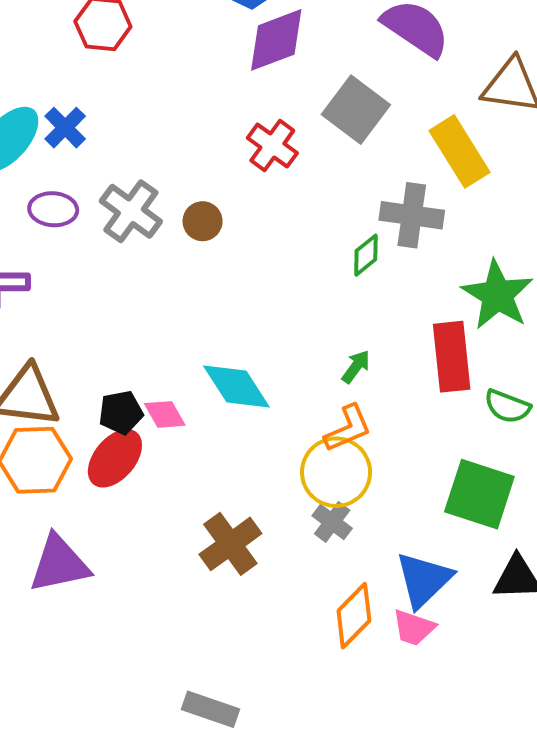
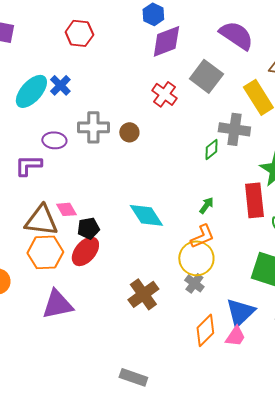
purple ellipse: (53, 209) -> (54, 140), moved
gray cross: (131, 211) -> (93, 127), turned -36
pink diamond: (165, 414) -> (66, 209), moved
pink trapezoid: (414, 628) -> (235, 336), turned -75

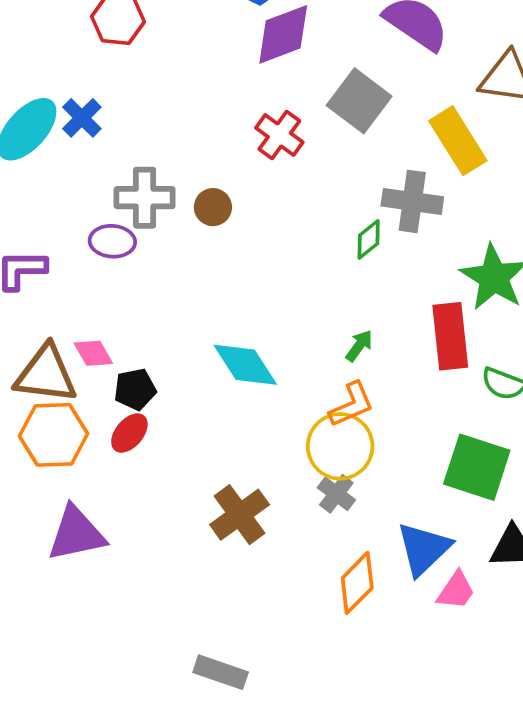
purple ellipse: (54, 140) -> (112, 241), moved
red ellipse: (85, 251) -> (129, 433), size x0.7
pink trapezoid: (235, 336) -> (456, 591), moved

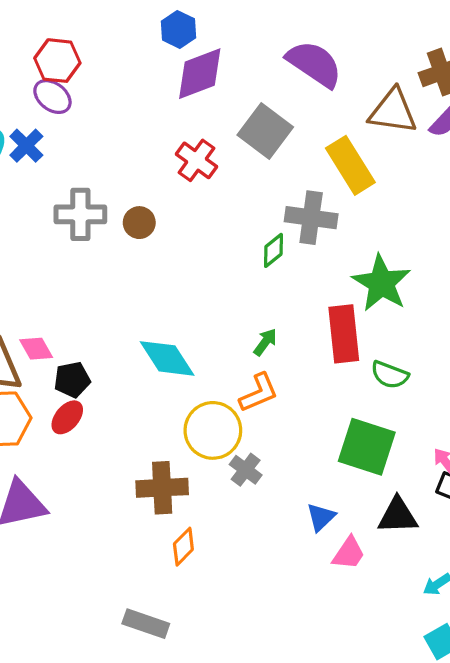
purple ellipse: (112, 241) -> (52, 97), moved, turned 33
yellow circle: (340, 446) -> (213, 430), moved
brown cross: (240, 515) -> (162, 488), turned 33
blue triangle: (424, 549) -> (321, 517), size x0.6
orange diamond: (357, 583) -> (183, 547), moved, size x0.7

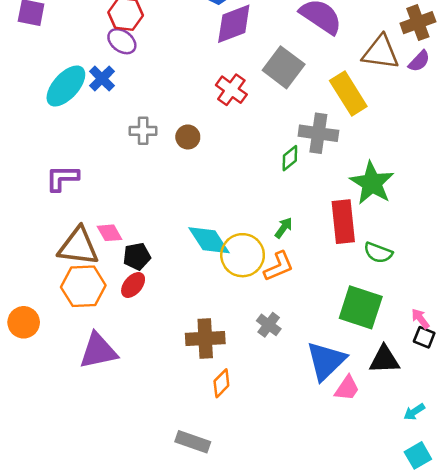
gray cross: (80, 214) -> (143, 131), size x0.7
yellow circle: (213, 430) -> (243, 255), moved
blue triangle: (321, 517) -> (326, 361), size x1.8

